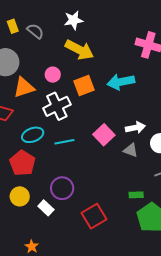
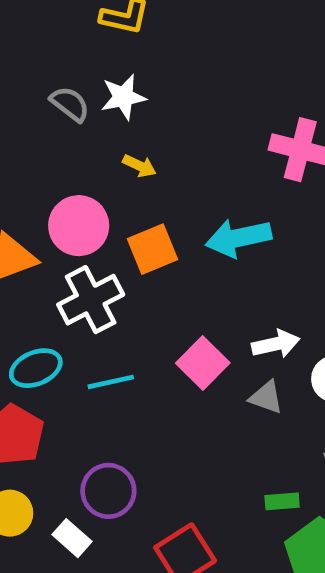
gray semicircle: (35, 31) -> (70, 104), moved
yellow arrow: (79, 50) -> (139, 166), size x0.5
pink circle: (53, 75) -> (79, 226), size x1.6

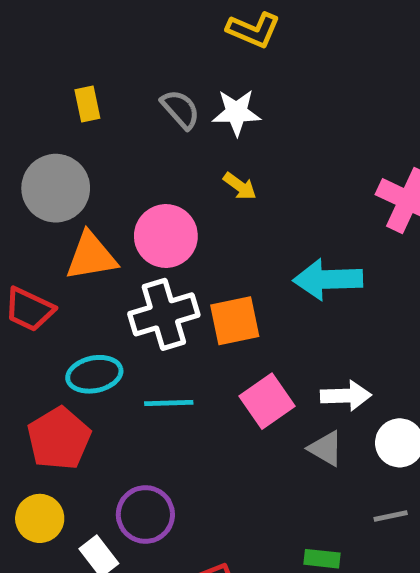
orange square: (153, 249) -> (235, 321), moved

